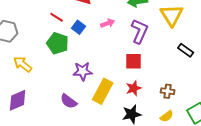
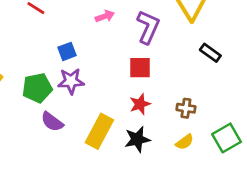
blue square: (79, 27) -> (67, 51), moved, turned 32
green pentagon: (58, 43) -> (37, 88), moved, turned -30
yellow rectangle: (103, 91) -> (99, 131), moved

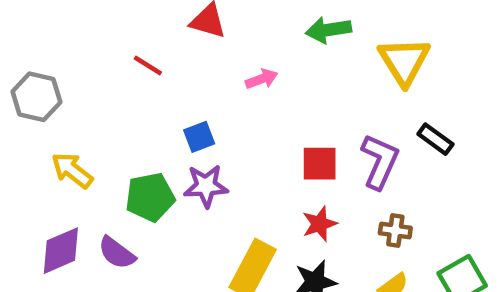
purple L-shape: (148, 27) -> (380, 161), moved
purple semicircle: (52, 122) -> (117, 253), moved

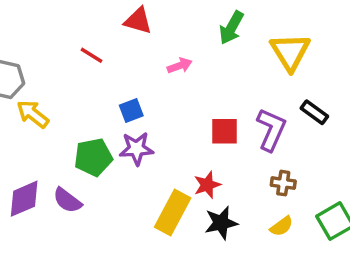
green arrow: (328, 30) -> (231, 28), turned -52
yellow arrow: (72, 170) -> (33, 114), moved
red star: (320, 224) -> (207, 185), moved

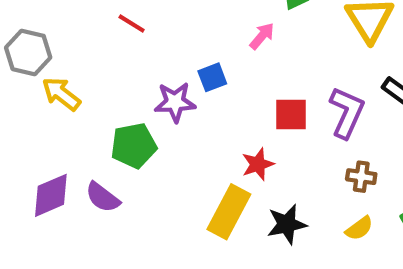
pink arrow: (180, 66) -> (262, 36), moved, turned -30
blue square: (131, 111) -> (212, 77), moved
purple star: (136, 149) -> (175, 102), moved
red star: (207, 185) -> (258, 164), moved

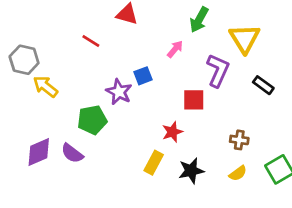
purple star: (175, 102) -> (119, 92), turned 30
purple L-shape: (347, 113) -> (218, 70), moved
yellow rectangle: (229, 212) -> (154, 163), size x0.7

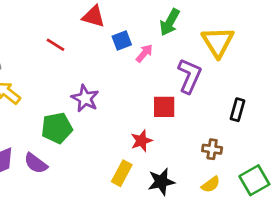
blue square: (143, 76) -> (122, 41), moved
black rectangle: (263, 85) -> (237, 110), moved, turned 70

